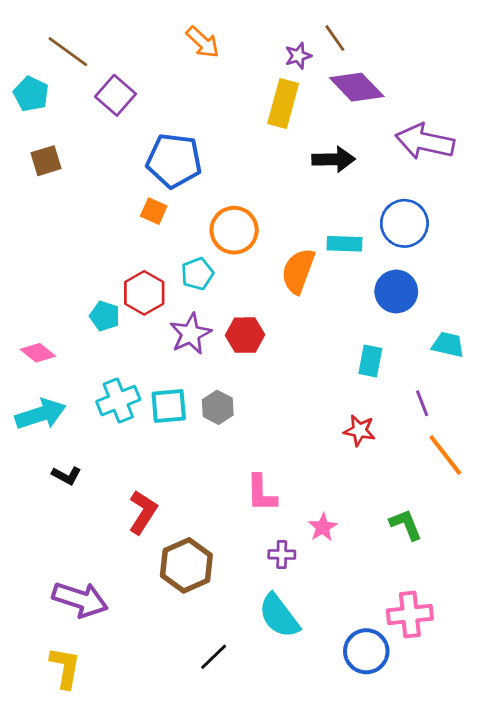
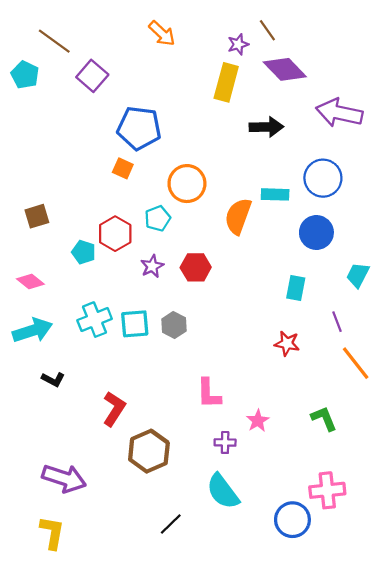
brown square: (46, 161) -> (37, 216), moved
purple star: (190, 334) -> (152, 266), size x0.7
cyan trapezoid: (448, 345) -> (358, 275), turned -76

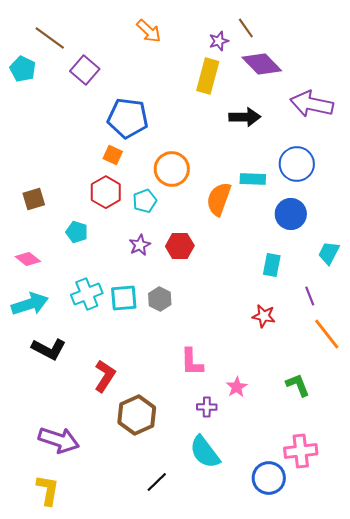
red hexagon: (115, 234) -> (106, 192), moved
black L-shape: (53, 379) -> (49, 349), size x1.6

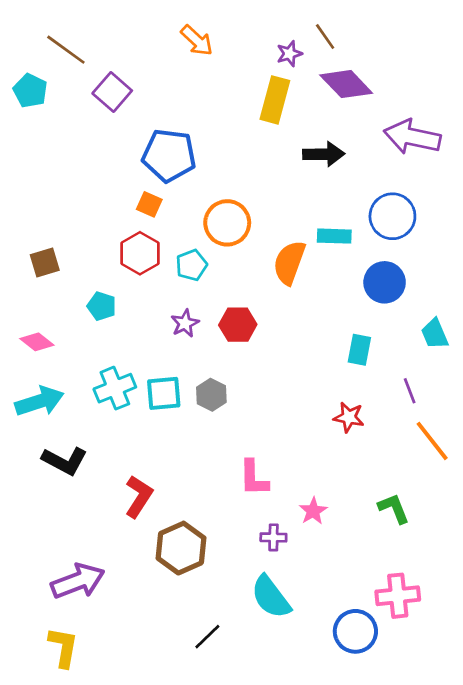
cyan trapezoid: (329, 253) -> (435, 334), turned -50
purple arrow: (59, 440) -> (78, 581), turned -39

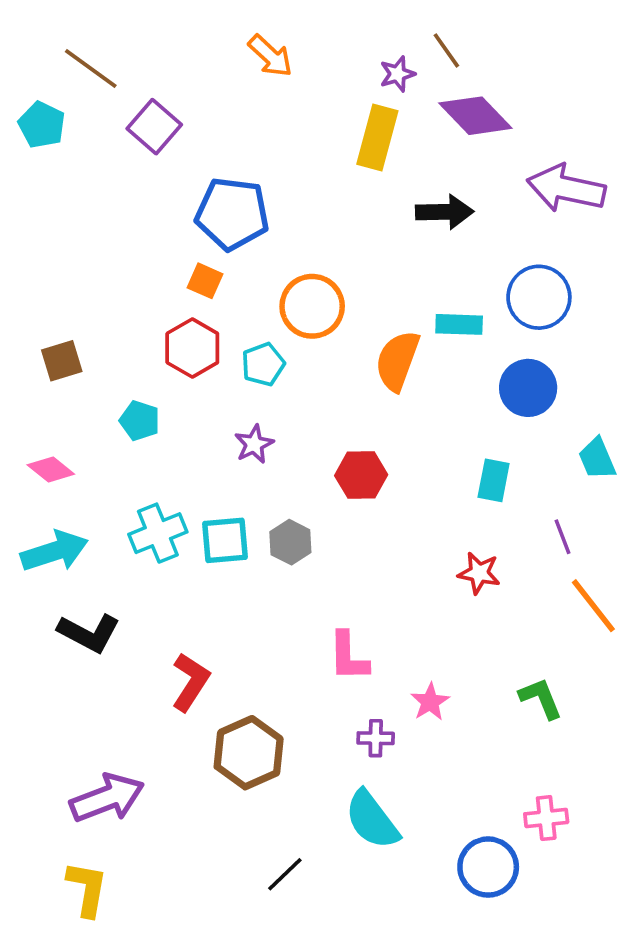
red hexagon: (238, 325) -> (361, 475), moved
pink cross: (398, 596) -> (546, 818), size x0.7

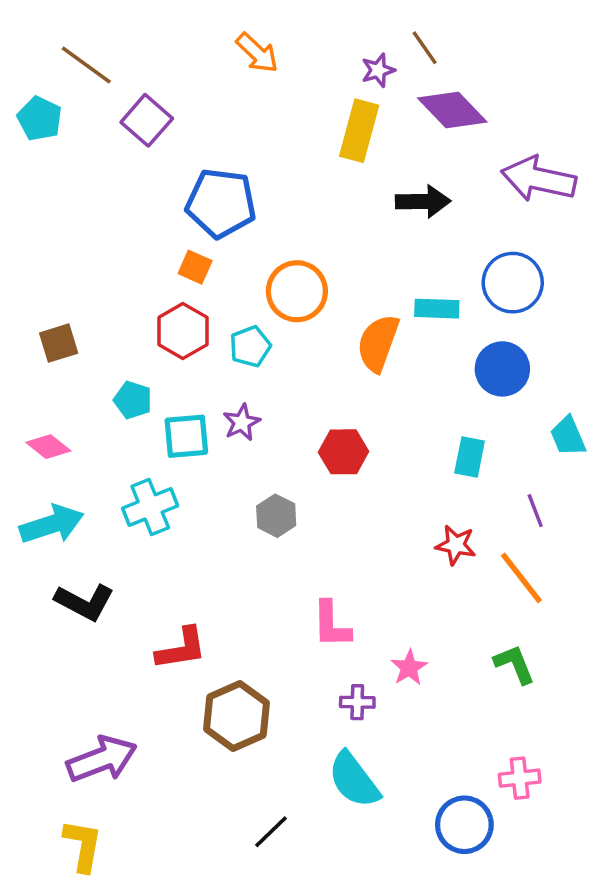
cyan square: (225, 540) -> (186, 436), moved
orange line: (593, 606) -> (521, 578), moved
red L-shape: (191, 682) -> (181, 649), turned 48

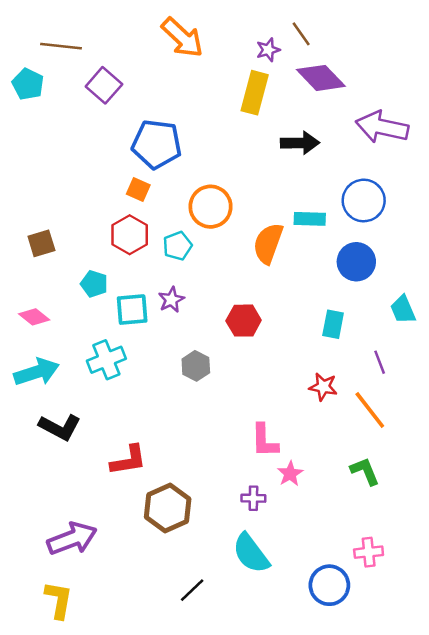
orange arrow: (257, 53) -> (182, 38), size x1.4
brown line: (86, 65) -> (61, 46), turned -30
pink L-shape: (331, 624) -> (264, 441), moved

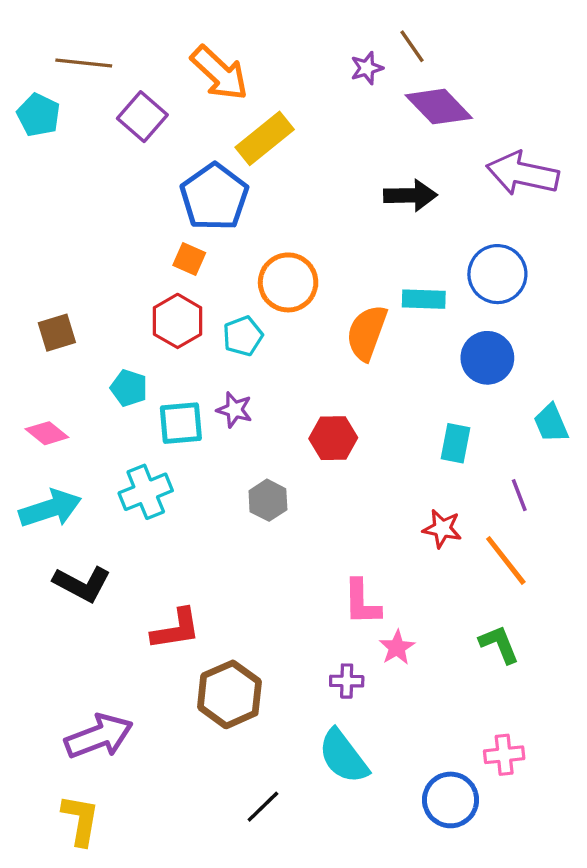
orange arrow: (182, 38) -> (219, 73), moved
yellow rectangle: (255, 93) -> (265, 138), moved, turned 36
blue pentagon: (157, 144) -> (214, 197), turned 30
purple star: (171, 300) -> (234, 410), turned -30

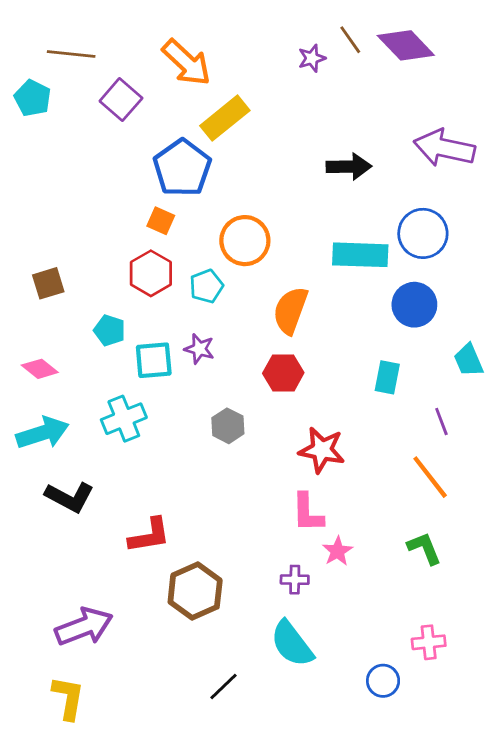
purple diamond: (439, 107) -> (406, 45), moved
cyan rectangle: (424, 299) -> (360, 255), size x1.5
orange semicircle: (367, 333) -> (290, 310), moved
red star: (442, 529) -> (322, 450), moved, size x1.4
blue circle: (451, 800) -> (383, 681), size x0.7

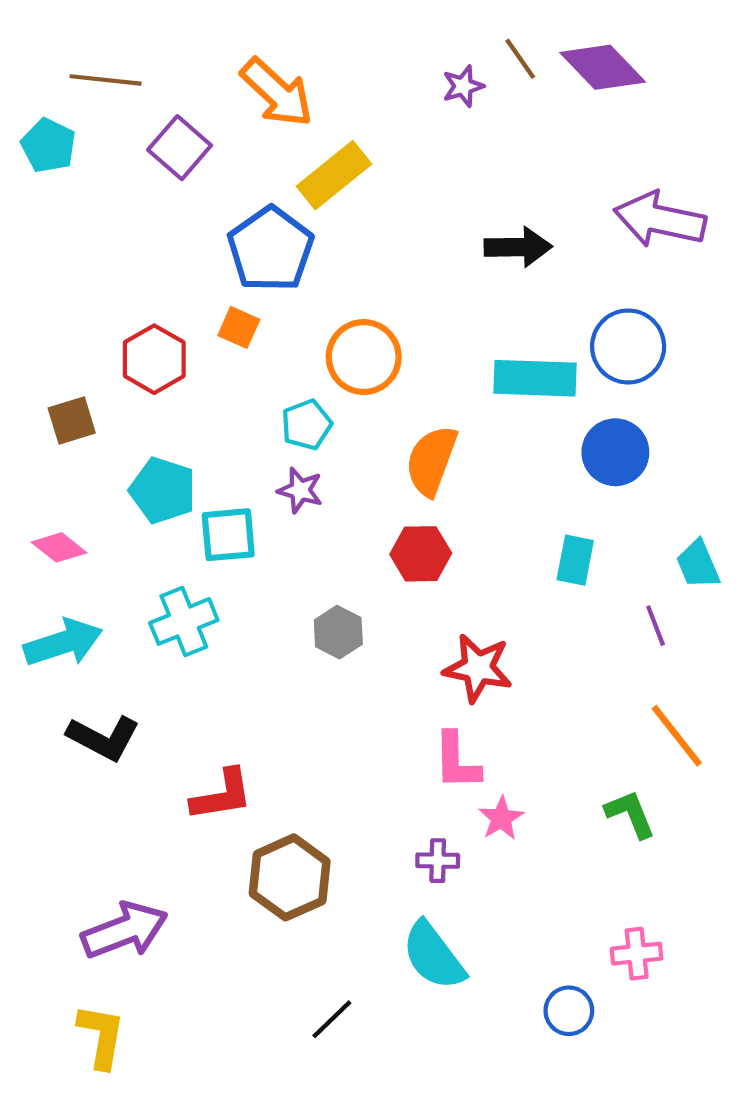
red hexagon: (151, 273) -> (154, 359), moved
cyan pentagon: (110, 330) -> (163, 490), size x1.4
purple star: (199, 349) -> (300, 490), moved
cyan trapezoid: (469, 360) -> (698, 564), moved
orange line: (430, 477) -> (677, 736), moved

